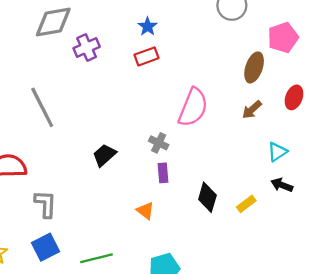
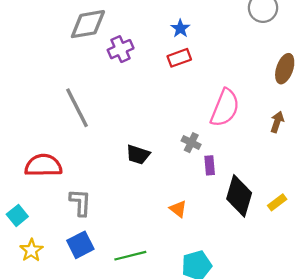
brown arrow: (252, 110) -> (277, 122), moved, turned 150
black trapezoid: (104, 155) -> (138, 155), turned -120
purple rectangle: (163, 173) -> (210, 165), moved
black diamond: (207, 197) -> (239, 196), size x1.4

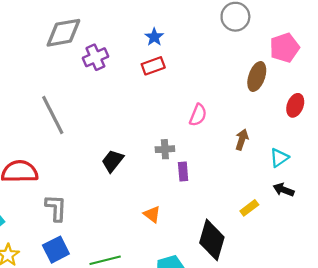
pink semicircle: (225, 108) -> (198, 115), size x0.6
brown arrow: (277, 122) -> (242, 140), moved
gray cross: (191, 143) -> (165, 149), turned -30
black trapezoid: (138, 155) -> (113, 161), turned 110
black diamond: (239, 196) -> (212, 240), moved

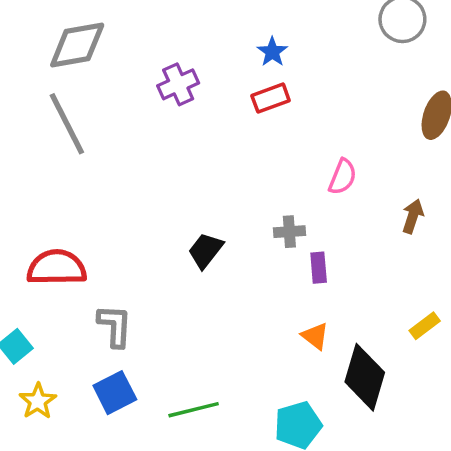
gray diamond: (63, 33) -> (77, 45), moved
gray line: (53, 115) -> (67, 124), moved
orange triangle: (152, 214) -> (315, 336), moved

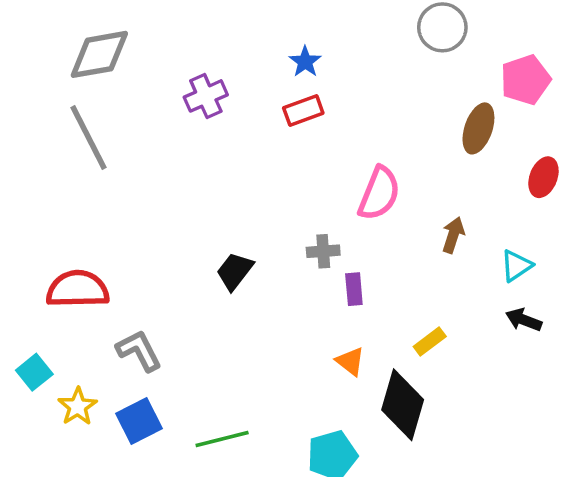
pink semicircle: (343, 177) -> (379, 193), size x1.4
gray L-shape: (115, 326) -> (139, 351), turned -30
yellow rectangle: (425, 326) -> (430, 342), moved
yellow star: (38, 401) -> (78, 407), moved

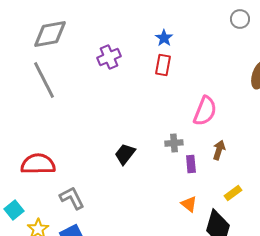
gray circle: (442, 27) -> (240, 19), size x0.7
red rectangle: (303, 110) -> (163, 65), turned -60
brown arrow: (453, 235) -> (219, 150), moved

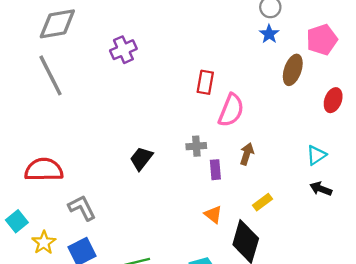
blue star: (164, 38) -> (269, 34), moved
red rectangle: (163, 65) -> (205, 82), moved

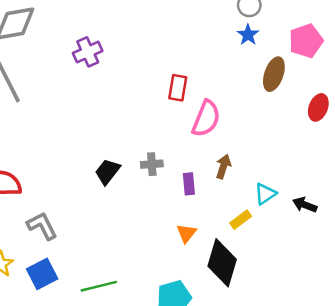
gray cross: (196, 146) -> (152, 164), moved
cyan triangle: (316, 155) -> (265, 194), moved
orange triangle: (213, 215) -> (186, 233), turned 30

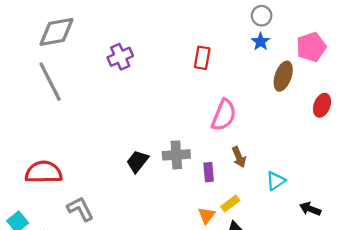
red rectangle: (178, 88) -> (202, 58), moved
gray cross: (152, 164) -> (176, 155), size x1.4
brown arrow: (223, 167) -> (239, 157), turned 138
black arrow: (305, 205) -> (310, 209), moved
yellow rectangle: (241, 220) -> (230, 203), moved

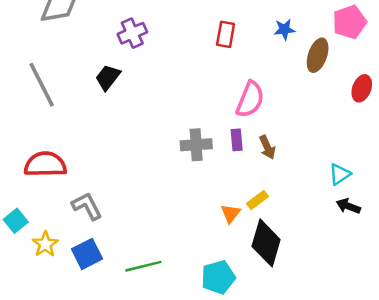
blue star: (261, 42) -> (284, 29), moved, turned 30
gray line: (50, 82) -> (42, 85), moved
black trapezoid: (137, 161) -> (108, 77), moved
purple rectangle: (209, 172) -> (237, 140), moved
cyan triangle: (276, 181) -> (340, 174), moved

